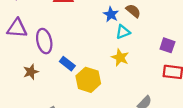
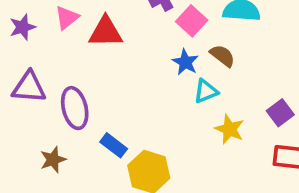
purple square: (167, 45) -> (280, 113), turned 35
yellow star: (120, 58) -> (229, 129), moved

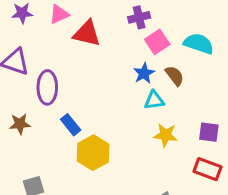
purple square: (280, 113) -> (209, 132), turned 30
yellow star: (229, 129) -> (165, 135), turned -30

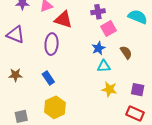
cyan semicircle: (199, 44) -> (138, 17), moved
brown semicircle: (175, 76) -> (126, 52), moved
purple ellipse: (47, 87) -> (52, 44), moved
yellow hexagon: (93, 153) -> (55, 107), moved

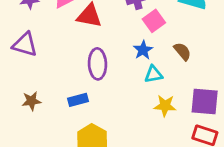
purple ellipse: (52, 44) -> (97, 64), moved
blue rectangle: (48, 78) -> (78, 100), turned -64
purple square: (138, 90) -> (205, 101), size x1.5

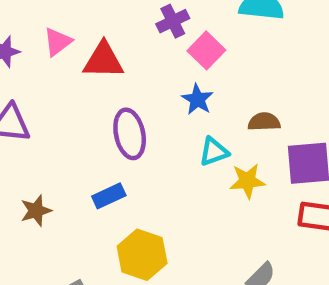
brown semicircle: (182, 51) -> (264, 122), moved, turned -42
cyan triangle: (153, 74) -> (214, 152), moved

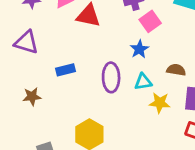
purple ellipse: (130, 134) -> (111, 77), moved
blue rectangle: (109, 196) -> (66, 70), moved

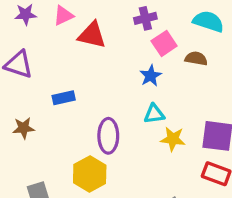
brown semicircle: (176, 70) -> (196, 58), moved
purple ellipse: (111, 77) -> (108, 136), moved

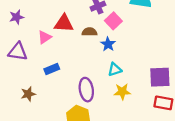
pink triangle: (63, 16) -> (44, 37), moved
brown semicircle: (196, 58) -> (90, 32), moved
yellow star: (173, 139) -> (122, 92), moved

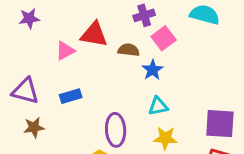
purple triangle: (18, 52) -> (25, 91), moved

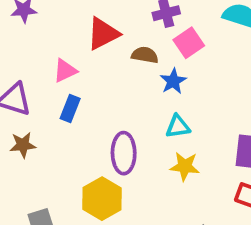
red triangle: (94, 34) -> (103, 34), turned -40
pink triangle: (65, 51) -> (65, 71), moved
blue rectangle: (71, 96) -> (70, 108), turned -55

